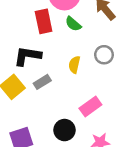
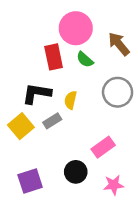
gray circle: (104, 55) -> (118, 92), size x1.5
yellow semicircle: (74, 65) -> (71, 100), moved

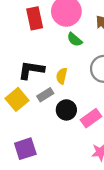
red rectangle: (54, 57) -> (35, 18), moved
black circle: (76, 172) -> (66, 110), moved

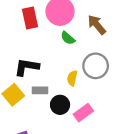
yellow semicircle: (62, 76) -> (72, 78), moved
gray rectangle: (45, 95) -> (40, 90), turned 32

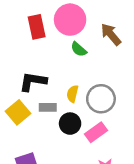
gray circle: (96, 66) -> (101, 99), moved
yellow semicircle: (72, 78) -> (72, 94), moved

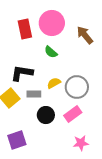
green semicircle: (79, 49) -> (51, 52), moved
yellow semicircle: (72, 94) -> (54, 83), turned 48
black circle: (70, 124) -> (46, 115), moved

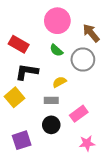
red rectangle: (25, 29) -> (19, 44), moved, turned -48
gray circle: (77, 87) -> (83, 60), moved
gray rectangle: (34, 94) -> (51, 100), moved
black circle: (46, 115) -> (51, 125), moved

